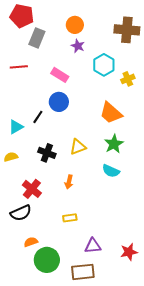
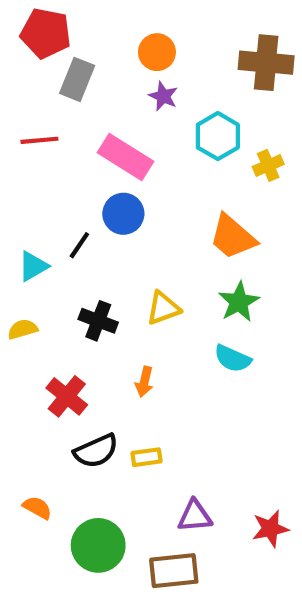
pink rectangle: (60, 75) -> (125, 157), size x1.4
black semicircle: (21, 213) -> (96, 451), moved
orange semicircle: (31, 242) -> (37, 508), moved, turned 48

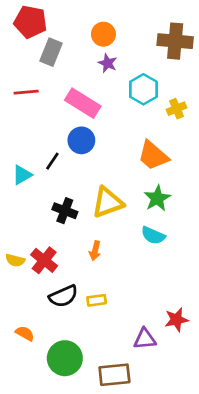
yellow triangle: (163, 308) -> (108, 202), size x1.4
yellow semicircle: (23, 329) -> (15, 260), moved, turned -150
purple triangle: (195, 516) -> (145, 339), moved
red star: (270, 529) -> (176, 320), moved

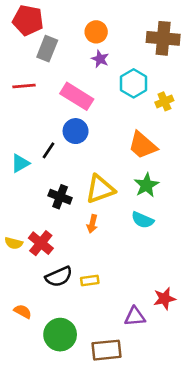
orange arrow: (95, 251) -> (92, 224), moved

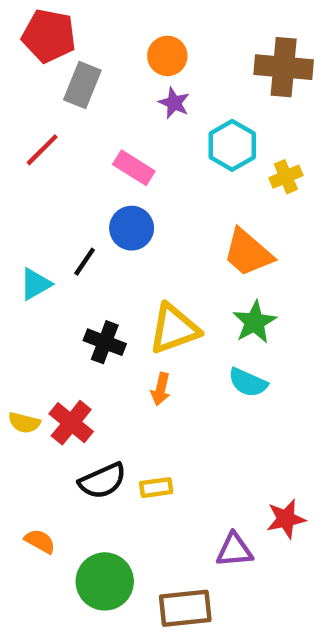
red line: (24, 86) -> (42, 150), turned -40
pink rectangle: (77, 96) -> (134, 168), size x0.7

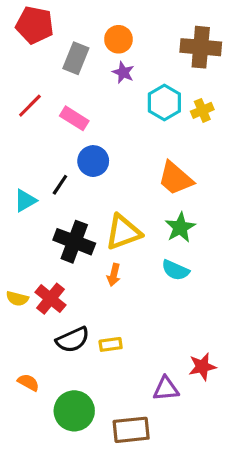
gray rectangle: (82, 85) -> (76, 58), moved
pink rectangle: (134, 168) -> (74, 118), moved
yellow cross: (286, 177) -> (202, 110), moved
black cross: (105, 342) -> (74, 242), size x1.4

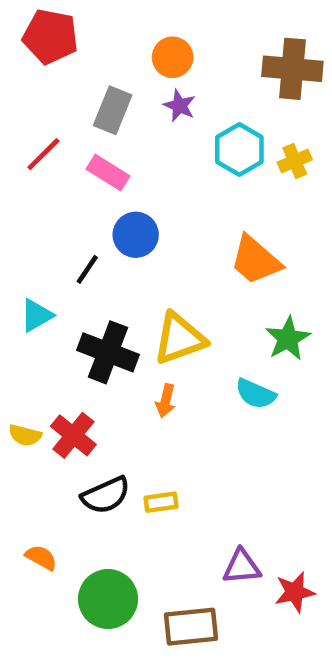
gray rectangle: (76, 58) -> (113, 110), moved
cyan triangle: (25, 201) -> (37, 315), moved
green star: (180, 227) -> (288, 339), moved
red star: (202, 367) -> (295, 592), moved

